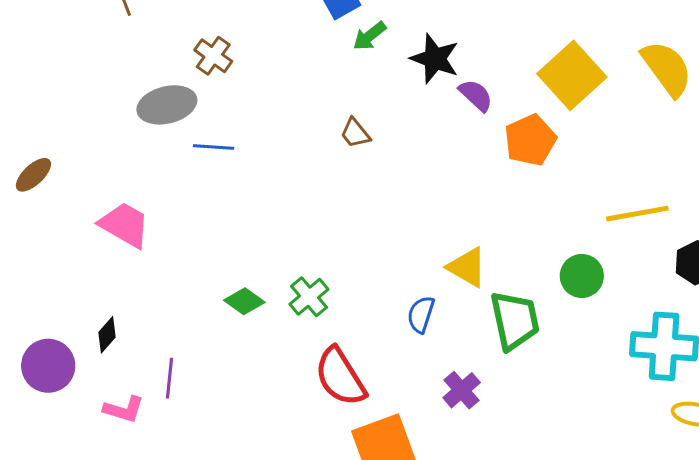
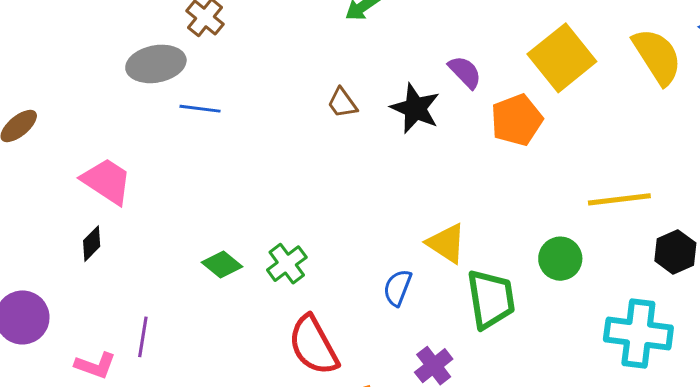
black star: (435, 59) -> (415, 108), moved
black diamond: (107, 335) -> (92, 244), moved

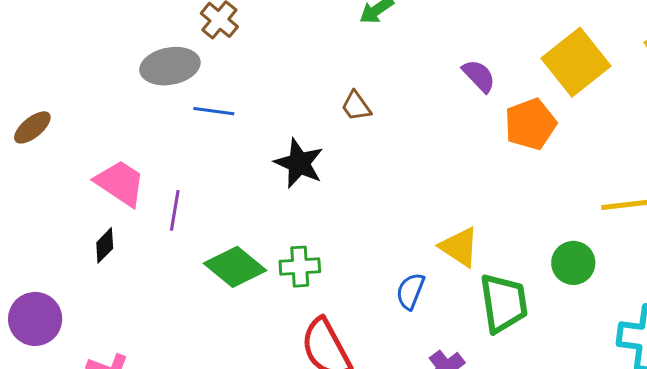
black star: (415, 108) -> (299, 163), moved
green diamond: (222, 264) -> (235, 267), size x1.5
green cross: (287, 264) -> (300, 267), turned 33
purple line: (143, 337) -> (175, 210), moved

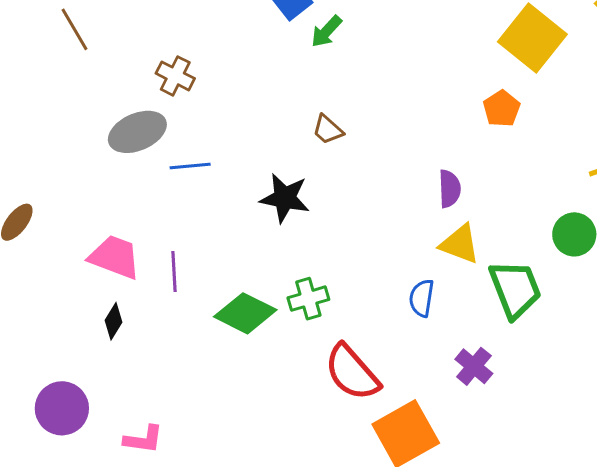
purple semicircle: (479, 76) -> (449, 189), moved, turned 54
orange pentagon: (530, 124) -> (502, 109), size x0.7

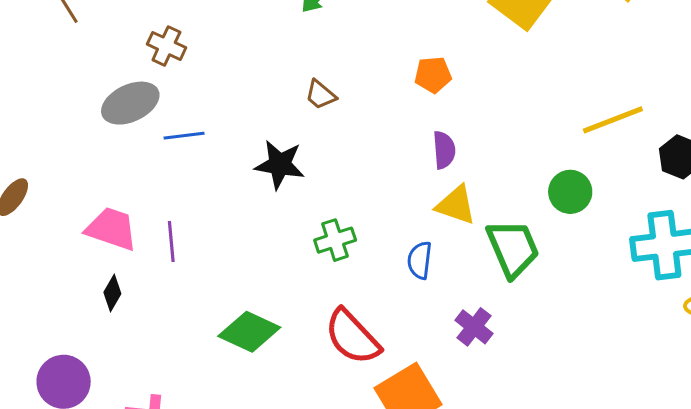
orange pentagon: (502, 109) -> (433, 75), moved, turned 30
green cross: (308, 299) -> (335, 240), moved
green diamond: (245, 313) -> (249, 332), moved

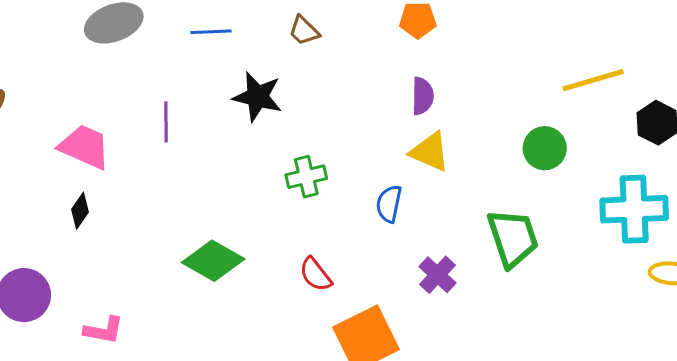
blue line: (184, 136) -> (211, 32), moved
purple line: (171, 242) -> (166, 122), moved
green trapezoid: (513, 248) -> (513, 238), moved
red semicircle: (352, 337) -> (316, 274), size x0.6

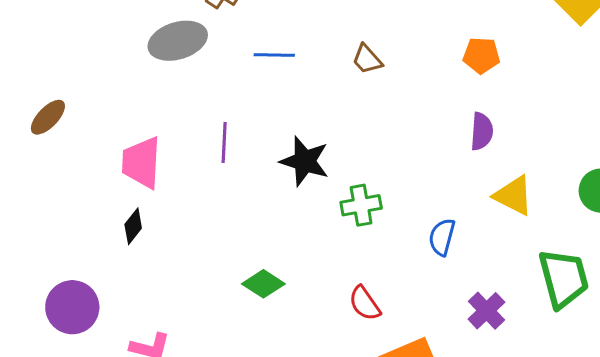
black star: (257, 97) -> (305, 161), moved
pink trapezoid: (85, 147) -> (141, 163), turned -114
yellow triangle: (430, 152) -> (513, 196), moved
green diamond: (213, 261) -> (263, 284), size x0.7

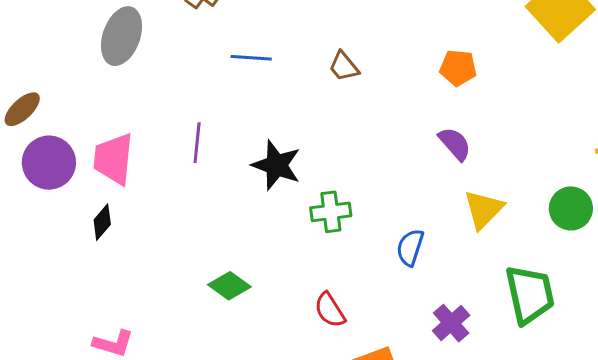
gray ellipse: (178, 41) -> (122, 36), moved, turned -56
purple semicircle: (482, 131) -> (455, 144), turned -48
yellow triangle: (513, 196) -> (484, 209), turned 45
purple circle: (72, 307) -> (49, 163), moved

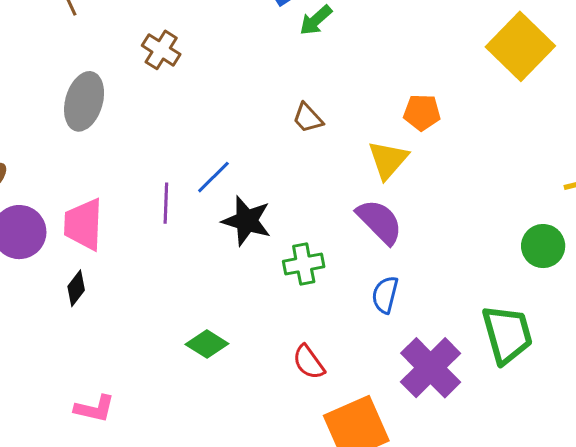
blue line: (251, 58) -> (213, 177), moved, turned -45
purple semicircle: (455, 144) -> (380, 222), moved, size x1.4
yellow triangle: (484, 209) -> (388, 160), moved
purple cross: (451, 323) -> (431, 368), size x1.6

